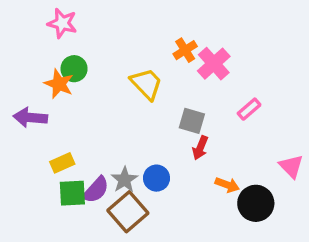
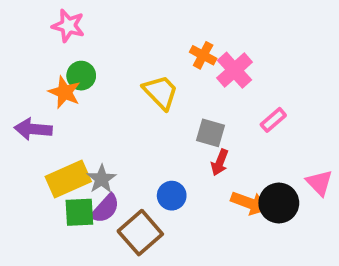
orange cross: (185, 50) -> (203, 55), turned -30
yellow rectangle: (62, 163) -> (68, 179), size x1.6
gray star: (125, 180) -> (102, 179), moved
orange arrow: (227, 185) -> (249, 203), size x1.4
black circle: (256, 203) -> (279, 203), moved

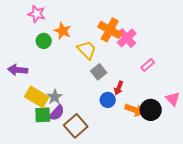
orange cross: (203, 55) -> (110, 30), size x1.6
orange star: (65, 92) -> (63, 31), moved
gray square: (210, 133) -> (99, 72), moved, turned 35
yellow rectangle: (68, 179) -> (37, 97), turned 55
blue circle: (172, 196) -> (108, 100), moved

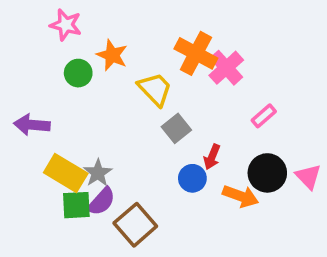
black circle: (151, 110) -> (267, 173), moved

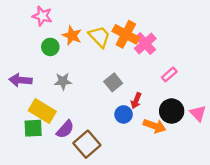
yellow trapezoid: (155, 89) -> (99, 37), moved
gray star: (98, 173) -> (63, 81), moved, turned 30
green square: (76, 205) -> (33, 128), moved

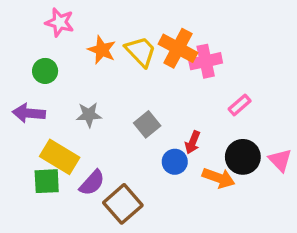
pink cross: (145, 43) -> (206, 61), turned 30
green circle: (50, 47) -> (45, 71), moved
gray square: (113, 82) -> (147, 124), moved

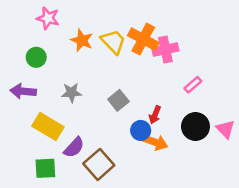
orange arrow: (219, 178) -> (155, 142), moved
green square: (47, 181) -> (45, 168), moved

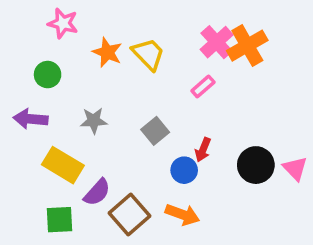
orange cross: (143, 39) -> (247, 46), moved, turned 32
pink cross: (165, 49) -> (217, 42), moved, turned -30
pink rectangle: (193, 85) -> (203, 86), moved
orange arrow: (155, 142) -> (182, 215), moved

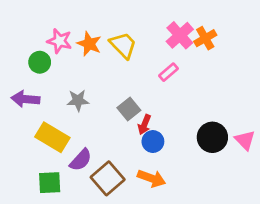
pink star: (63, 23) -> (59, 41), moved
orange cross: (247, 46) -> (205, 38), size x0.7
red arrow: (203, 150) -> (144, 125), moved

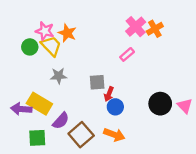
yellow trapezoid: (123, 45) -> (51, 46), moved
purple arrow: (25, 99) -> (21, 109), moved
gray square: (129, 109) -> (97, 82), turned 35

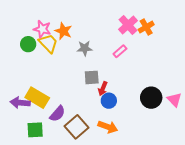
gray star: (59, 76) -> (85, 48), moved

